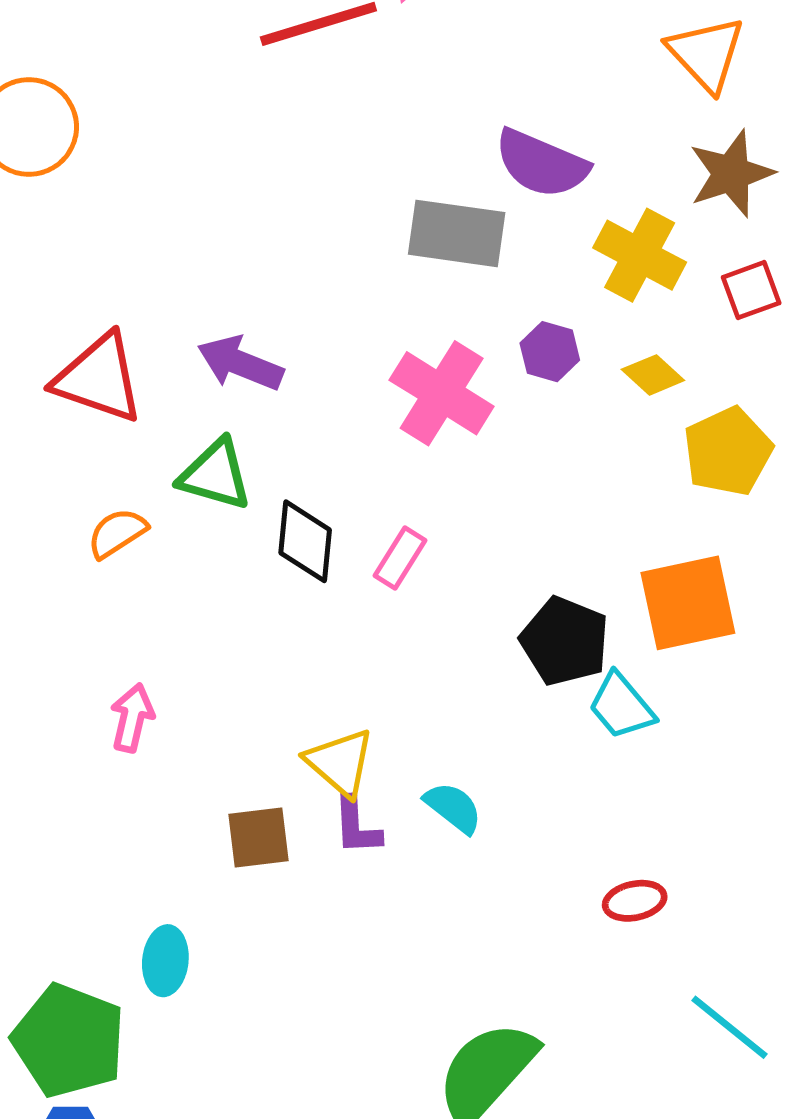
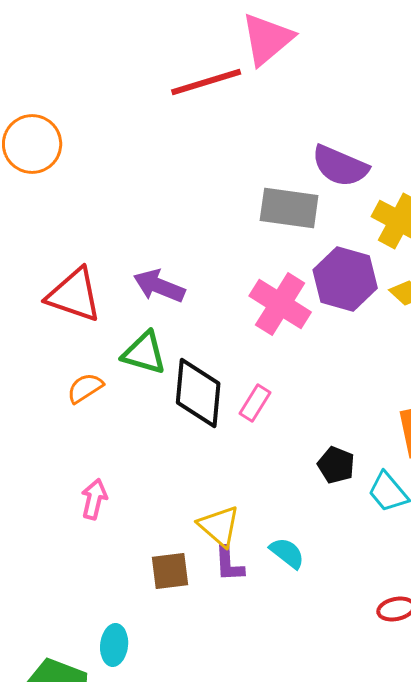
purple hexagon: (550, 352) -> (345, 279), size x1.8
black diamond: (305, 541) -> (198, 393), size x1.4
black pentagon: (565, 641) -> (336, 465), moved, size x0.7

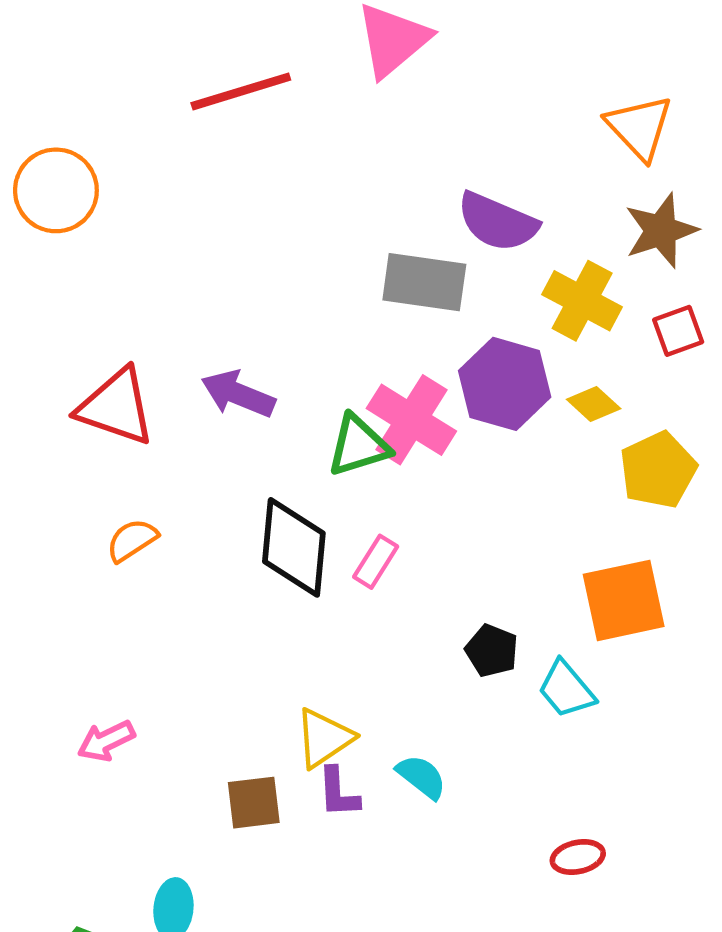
red line: (206, 82) -> (241, 91), moved
green triangle: (144, 353) -> (358, 446), moved, turned -33
pink arrow: (94, 499) -> (106, 741), moved, turned -129
yellow triangle: (219, 526) -> (324, 738), turned 45

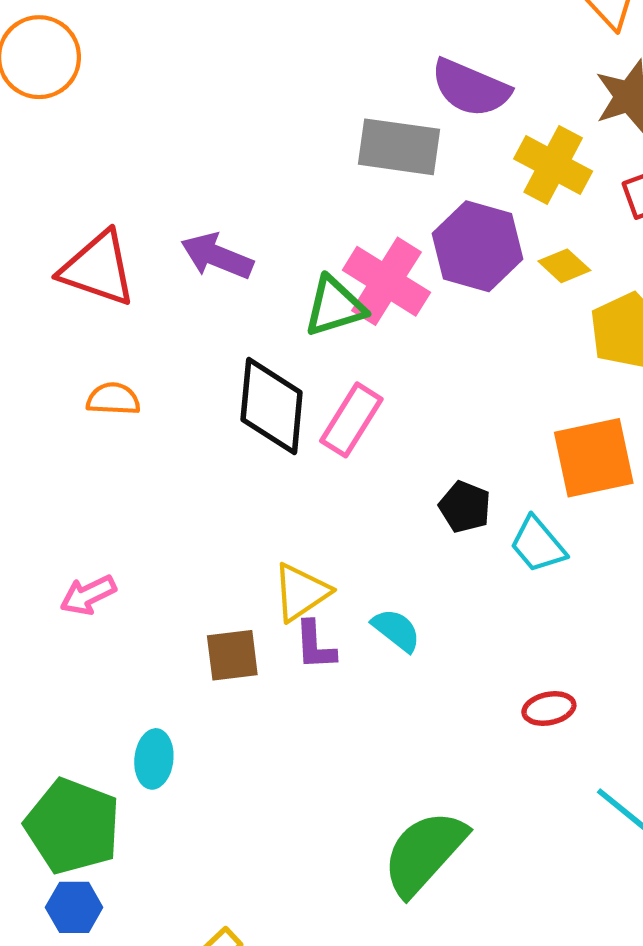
orange semicircle: (132, 540) -> (113, 399), turned 36
pink rectangle: (376, 562) -> (351, 420), size x1.4

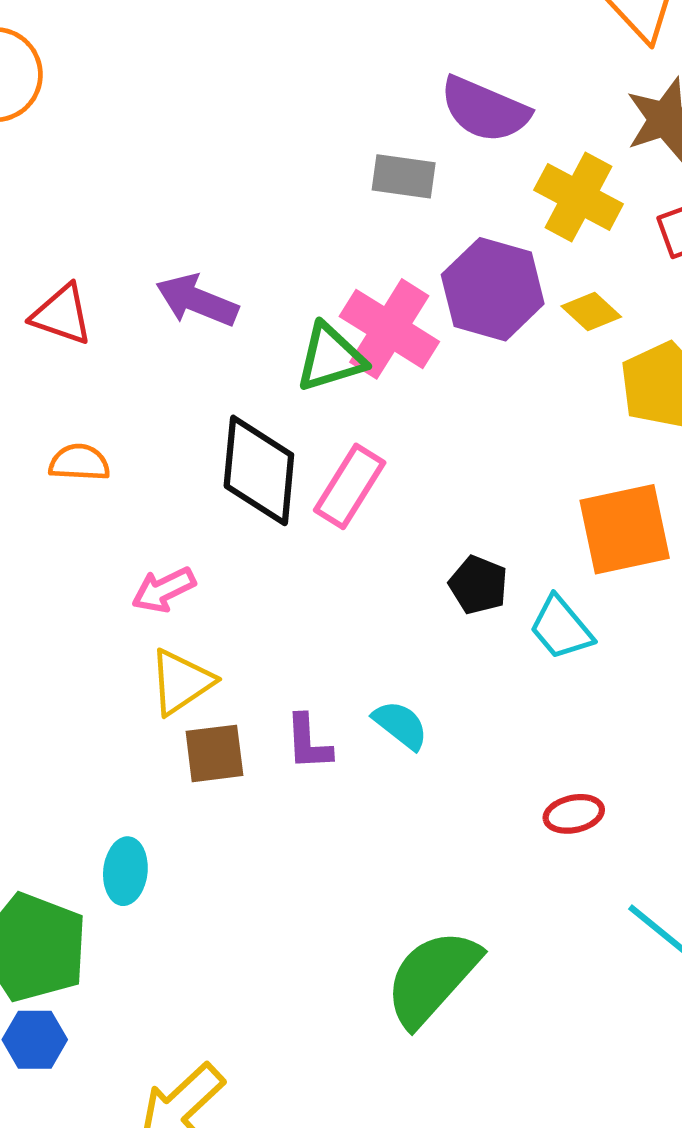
gray rectangle: (399, 147) -> (404, 176), size x0.7
red triangle: (98, 269) -> (62, 315), size x0.7
yellow triangle: (301, 592) -> (181, 682), moved
pink arrow: (88, 595) -> (164, 590), moved

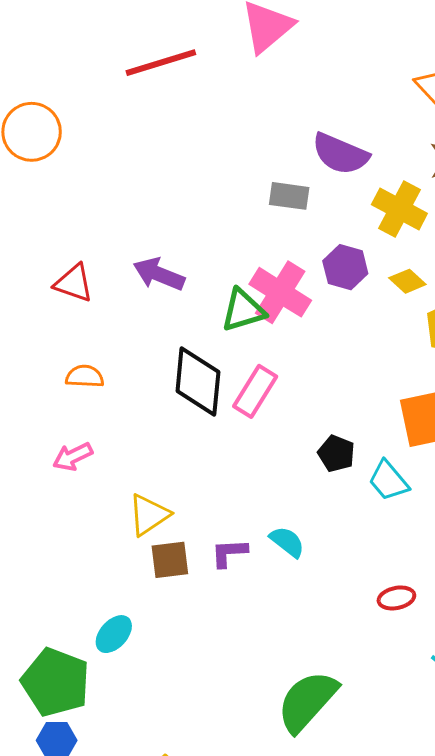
purple hexagon: (493, 289) -> (345, 267), size x0.7
pink arrow: (164, 590) -> (73, 457), moved
purple L-shape: (308, 742) -> (229, 553), turned 90
cyan ellipse: (125, 871) -> (114, 634), turned 36

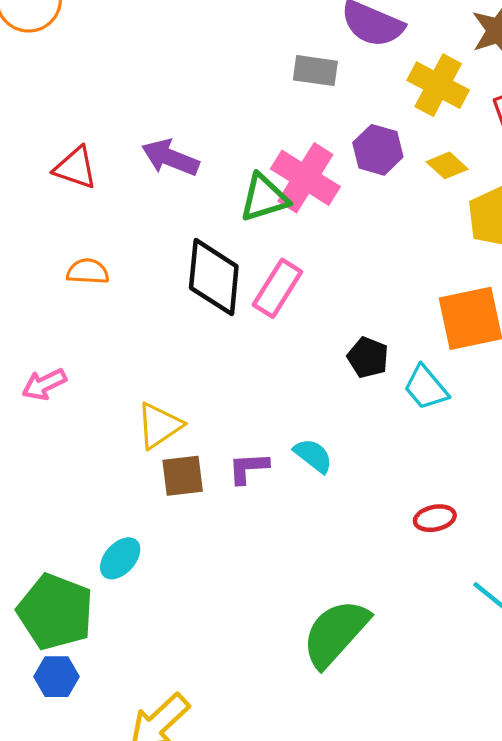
pink arrow: (73, 457) -> (44, 384), moved

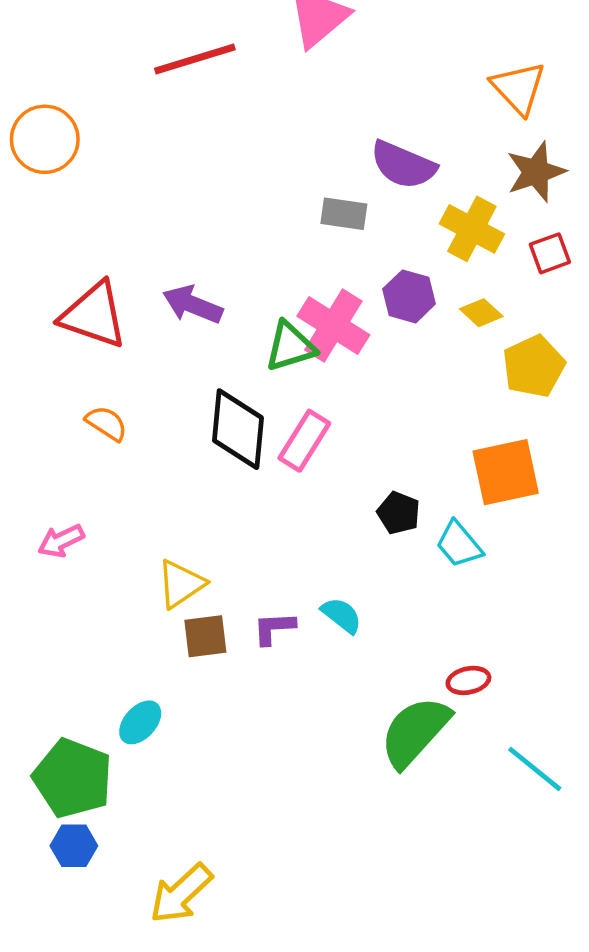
red triangle: (75, 168) -> (94, 315), size x1.5
orange semicircle: (88, 271) -> (106, 423), turned 30
green semicircle: (336, 633) -> (415, 732), moved

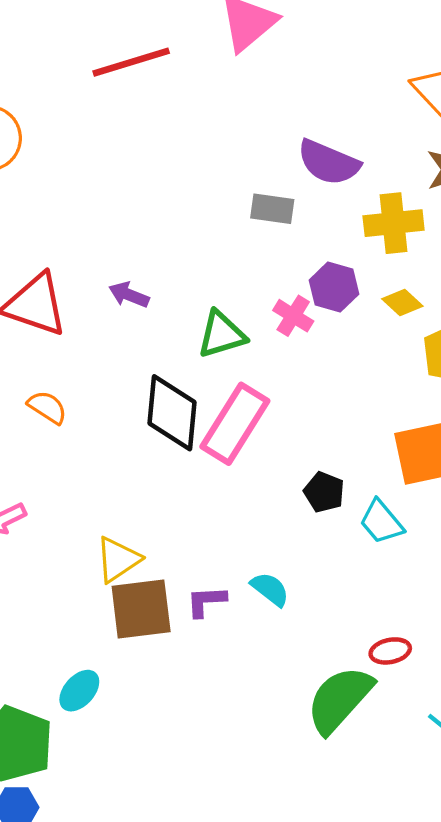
yellow cross: (472, 229) -> (394, 223), turned -34
purple arrow: (193, 305) -> (129, 295), size x0.7
pink cross: (333, 325) -> (293, 316), moved, size x0.6
pink rectangle: (304, 441) -> (235, 424), size x1.4
brown square: (205, 636) -> (141, 609), size x1.5

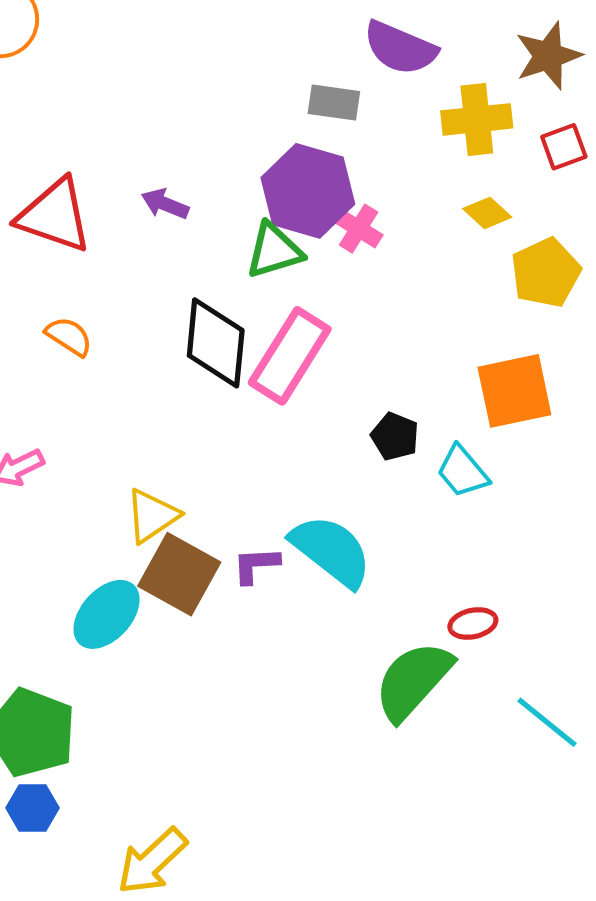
purple hexagon: (334, 287) -> (308, 191), moved, size x1.6
cyan semicircle: (270, 589) -> (331, 551), size x1.8
brown square: (141, 609) -> (179, 574), turned 36
cyan ellipse: (79, 691) -> (107, 614), moved, size x1.4

